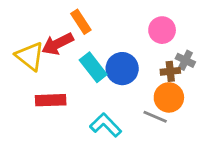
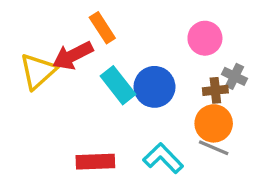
yellow triangle: (30, 56) -> (38, 71), turned 40
red rectangle: (51, 100) -> (95, 162), moved
gray line: (155, 117) -> (214, 148), moved
cyan L-shape: (106, 125) -> (163, 158), moved

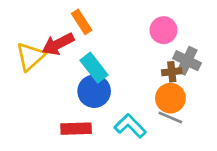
gray cross: (235, 76) -> (187, 61), size x1.4
blue circle: (154, 87) -> (94, 91), moved

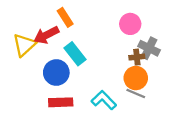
blue circle: (94, 91) -> (56, 73), moved

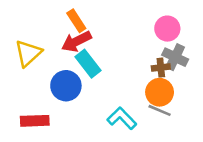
pink circle: (130, 24) -> (167, 29), moved
red arrow: (46, 35) -> (76, 42), moved
red rectangle: (61, 102) -> (35, 121), moved

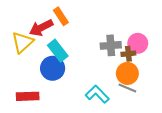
pink circle: (167, 29) -> (138, 43), moved
red arrow: (76, 42) -> (41, 28), moved
gray cross: (175, 57) -> (111, 45), moved, turned -30
cyan rectangle: (88, 64) -> (58, 51), moved

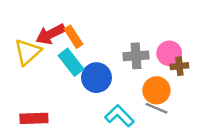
orange rectangle: (61, 16) -> (74, 37), moved
brown cross: (128, 54) -> (179, 66), moved
blue circle: (53, 68) -> (96, 78), moved

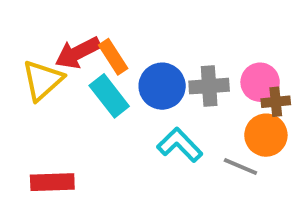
blue circle: (96, 78) -> (162, 86), moved
orange circle: (156, 90) -> (266, 135), moved
cyan L-shape: (119, 116) -> (180, 145), moved

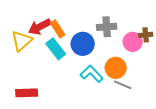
gray cross: (209, 86) -> (107, 27), moved
brown cross: (276, 102) -> (146, 35), moved
orange circle: (266, 135) -> (116, 68), moved

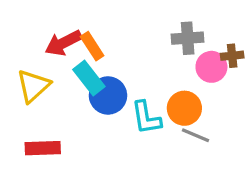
gray cross: (107, 27) -> (188, 38), moved
yellow triangle: (22, 41) -> (33, 86), moved
blue circle: (83, 44) -> (108, 95), moved
cyan L-shape: (92, 74) -> (146, 118), turned -145

